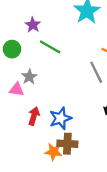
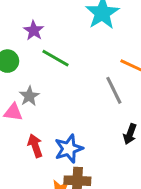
red arrow: (34, 116) -> (35, 146), turned -36

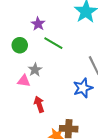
blue star: (69, 149) -> (83, 88), moved

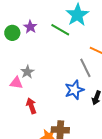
green line: (53, 43) -> (60, 30), moved
green circle: (20, 45) -> (12, 33), moved

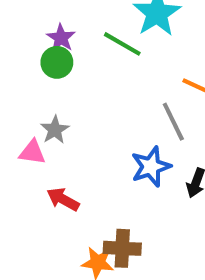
green circle: (12, 33) -> (57, 62), moved
red arrow: (31, 106) -> (63, 199), turned -42

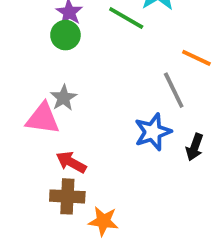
pink triangle: (32, 152) -> (43, 119), size x1.4
brown cross: (122, 248) -> (67, 196), moved

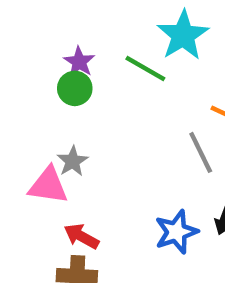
blue star: (153, 132) -> (176, 232), moved

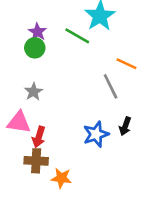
pink triangle: (48, 186) -> (19, 122), moved
red arrow: (81, 236) -> (39, 137), turned -102

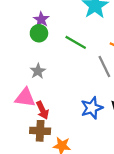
green line: (77, 36) -> (76, 42), moved
red arrow: (39, 137) -> (42, 110), turned -42

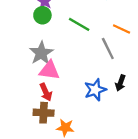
gray star: (38, 71) -> (41, 53), size x1.5
pink triangle: (25, 98) -> (49, 70), moved

